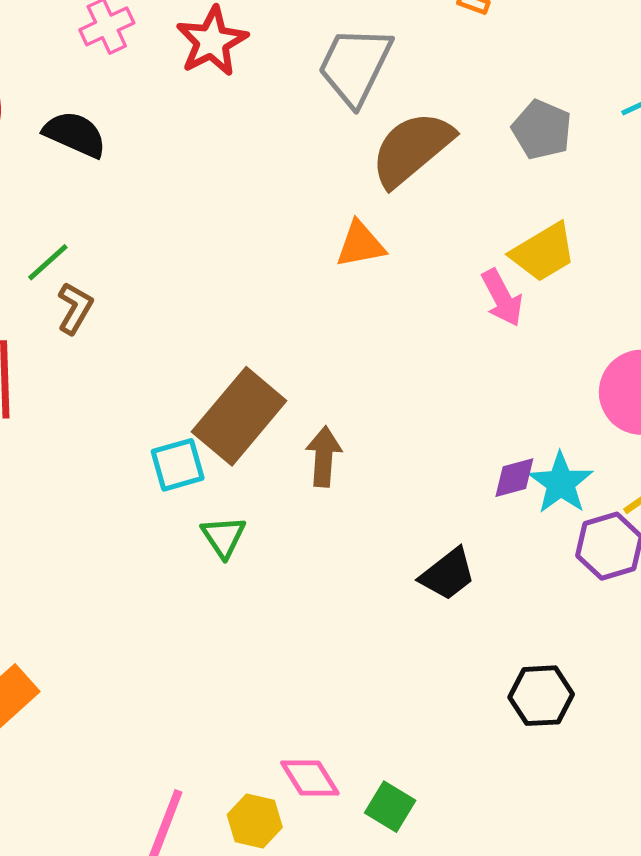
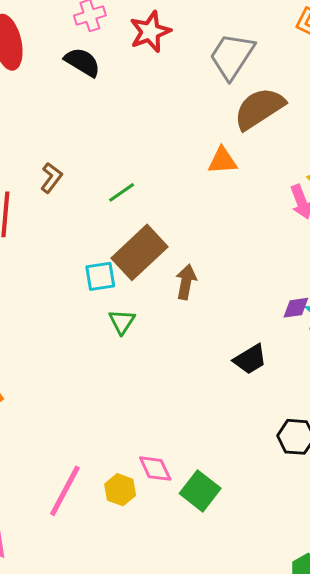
black semicircle: (75, 134) -> (82, 62), moved
green line: (48, 262) -> (122, 192), moved
green square: (390, 807) -> (200, 491), size x1.4

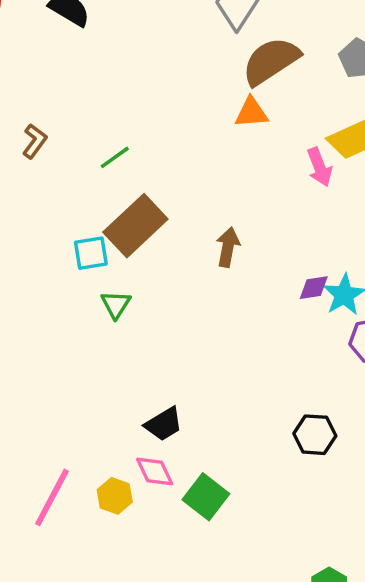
orange triangle: (222, 161) -> (251, 113), moved
brown arrow: (186, 282) -> (228, 247), moved
black trapezoid: (250, 359) -> (164, 424), moved

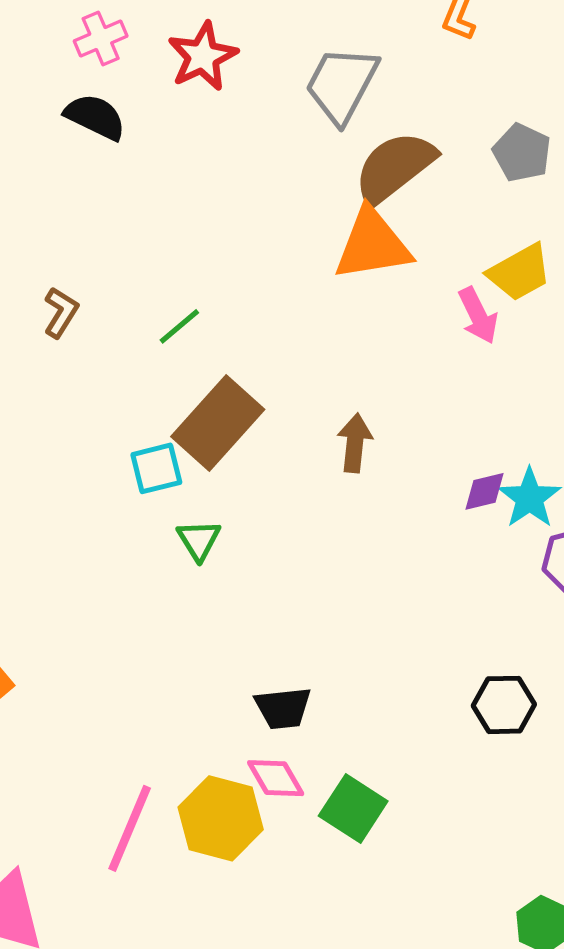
orange triangle: (251, 113) -> (372, 245), size x1.6
black trapezoid: (164, 424) -> (283, 708), turned 30
yellow hexagon: (115, 496) -> (221, 818), size x1.6

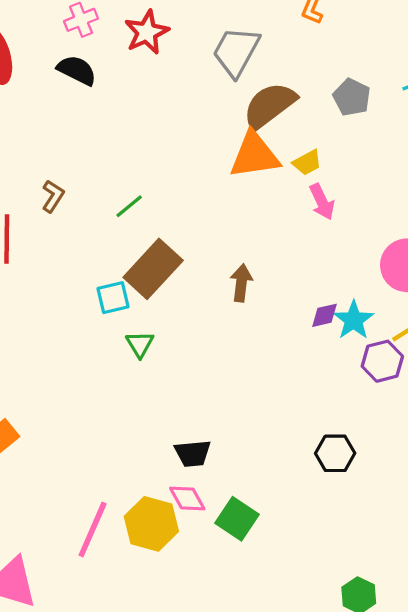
yellow trapezoid: (520, 272) -> (307, 163), moved, size x0.7

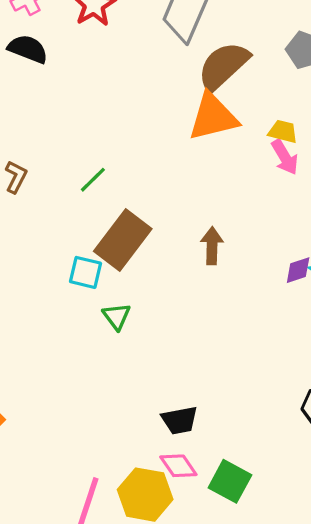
yellow trapezoid: (307, 163) -> (283, 131), moved, turned -132
cyan square: (113, 298) -> (85, 272), turned 32

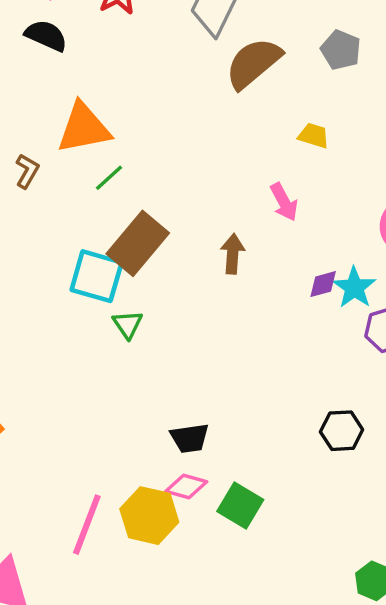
orange triangle: (213, 117) -> (84, 128), moved
pink arrow: (285, 157) -> (284, 202), moved
cyan square: (85, 272) -> (97, 276), size x1.5
pink diamond: (178, 466) -> (186, 487), turned -42

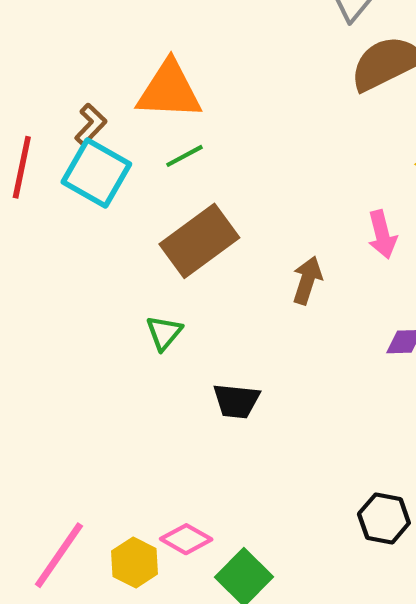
cyan square: (97, 276) -> (96, 173), moved
black trapezoid: (190, 438) -> (236, 401), moved
yellow hexagon: (149, 516) -> (135, 563), size x0.7

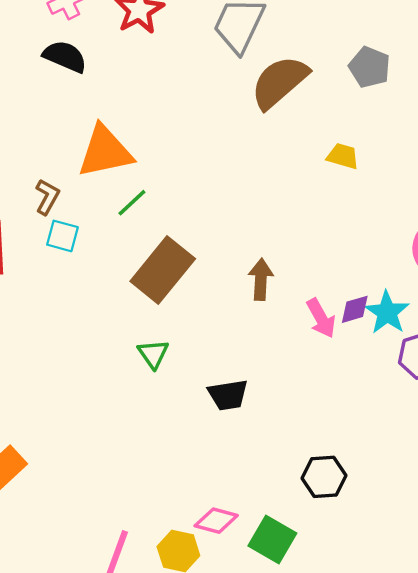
cyan square: (96, 173) -> (62, 236), size x0.6
pink arrow: (382, 234) -> (321, 318), moved
black hexagon: (384, 518) -> (324, 477), moved

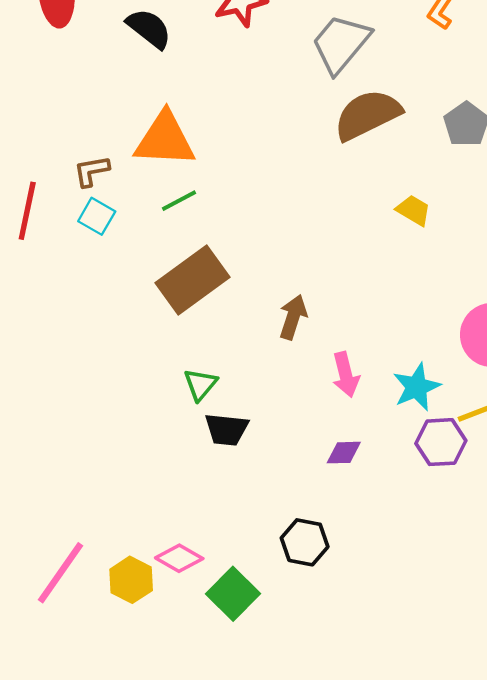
brown L-shape: (47, 197) -> (91, 171), turned -144
purple diamond: (355, 309) -> (344, 453), moved
green triangle: (153, 354) -> (200, 384), moved

